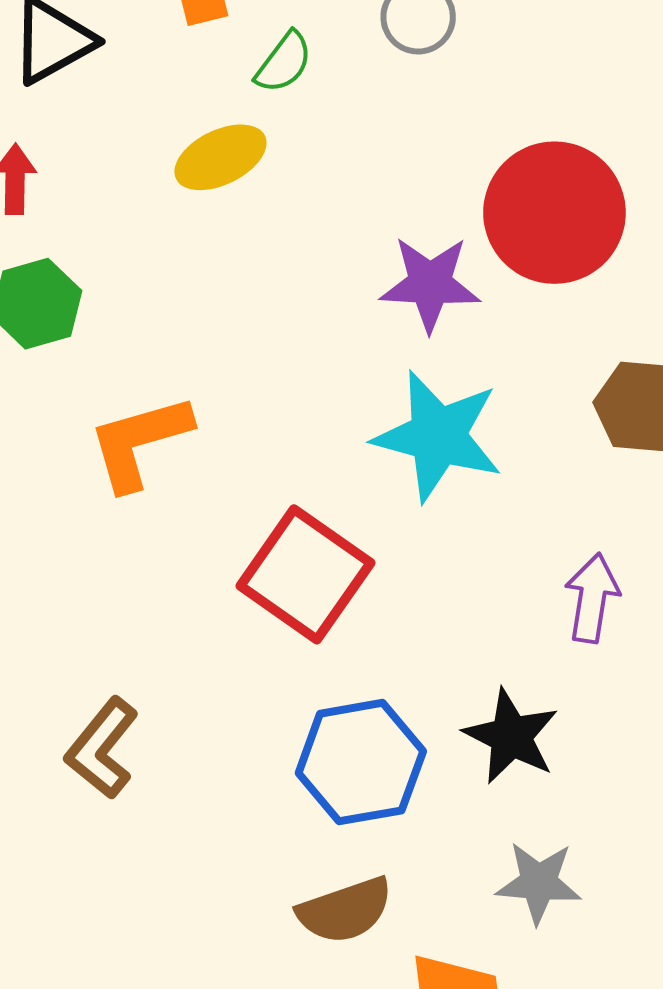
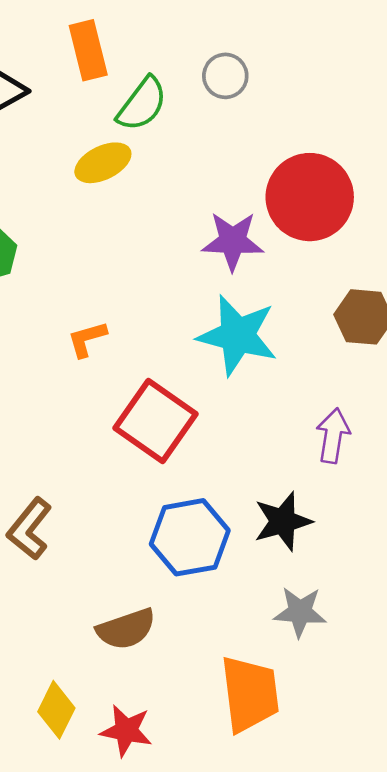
green semicircle: (284, 62) -> (142, 104), size x1.4
orange L-shape: (139, 442) -> (87, 339), moved, size x0.6
black star: (511, 736) -> (283, 521), turned 30
brown semicircle: (345, 910) -> (126, 629), moved

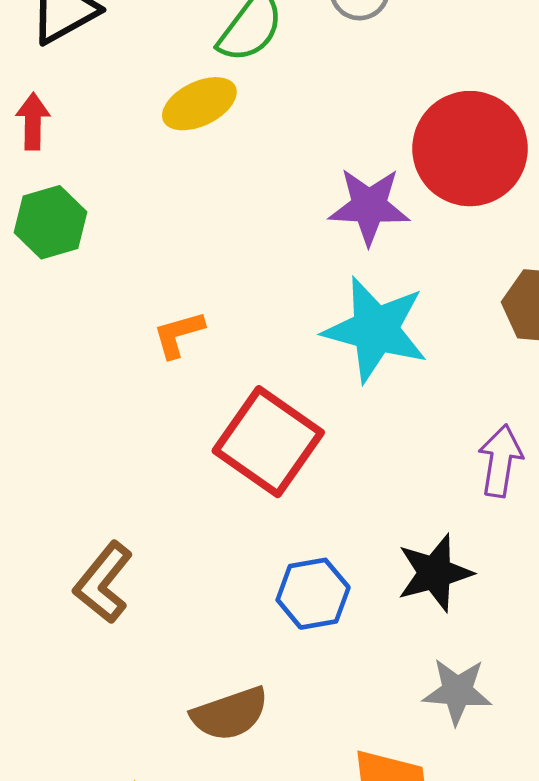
blue hexagon: (190, 537) -> (313, 594), size x0.7

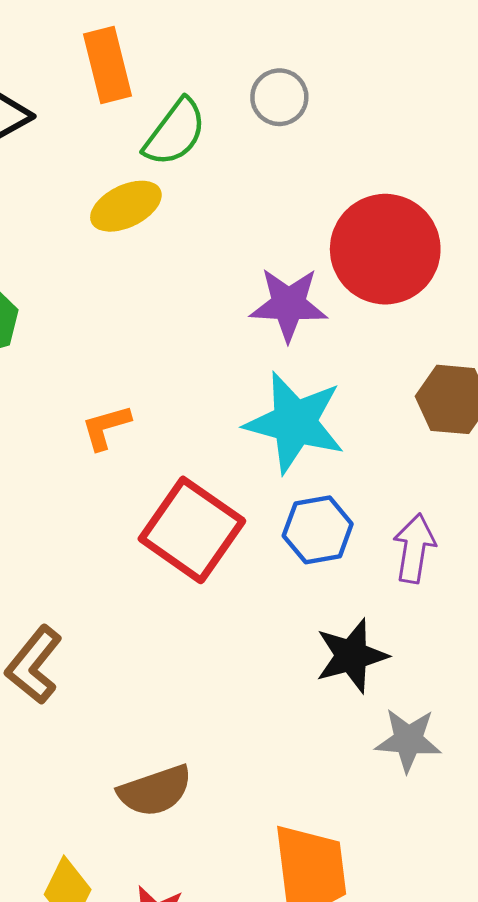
blue hexagon: (313, 594) -> (318, 530), moved
gray star: (457, 691) -> (408, 740), moved

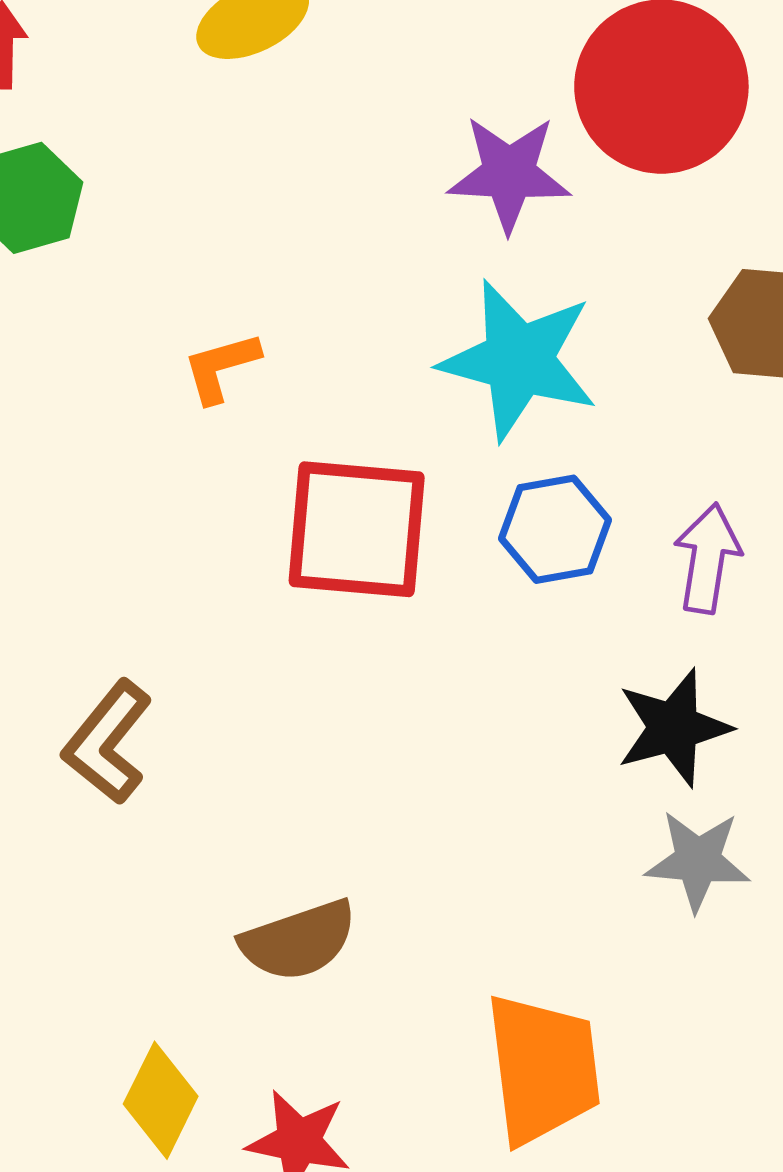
red square: (192, 530) -> (357, 529), turned -30
black star: (351, 656) -> (674, 728), moved

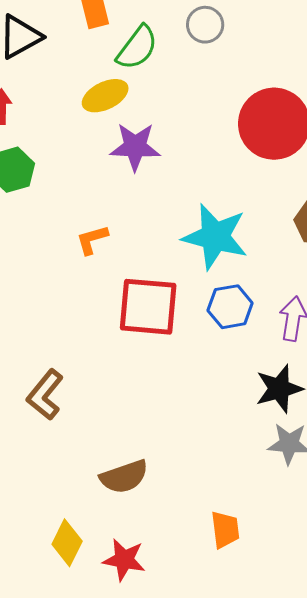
purple star: (509, 174) -> (135, 147), moved
orange trapezoid: (543, 1069) -> (225, 530), size x0.6

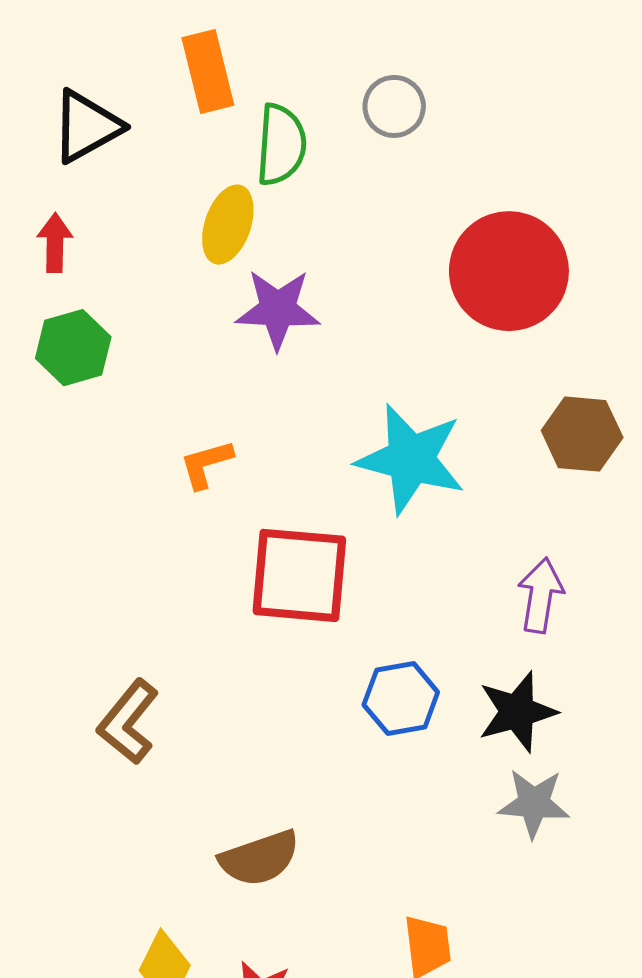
green semicircle: (137, 48) -> (281, 145), turned -33
yellow ellipse: (105, 96) -> (228, 225), turned -45
blue hexagon: (230, 307) -> (401, 699), moved

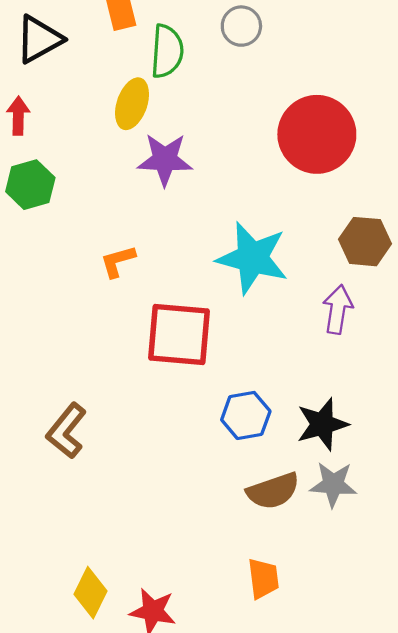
purple arrow: (541, 595) -> (338, 309), moved
brown semicircle: (259, 858) -> (273, 491), moved

